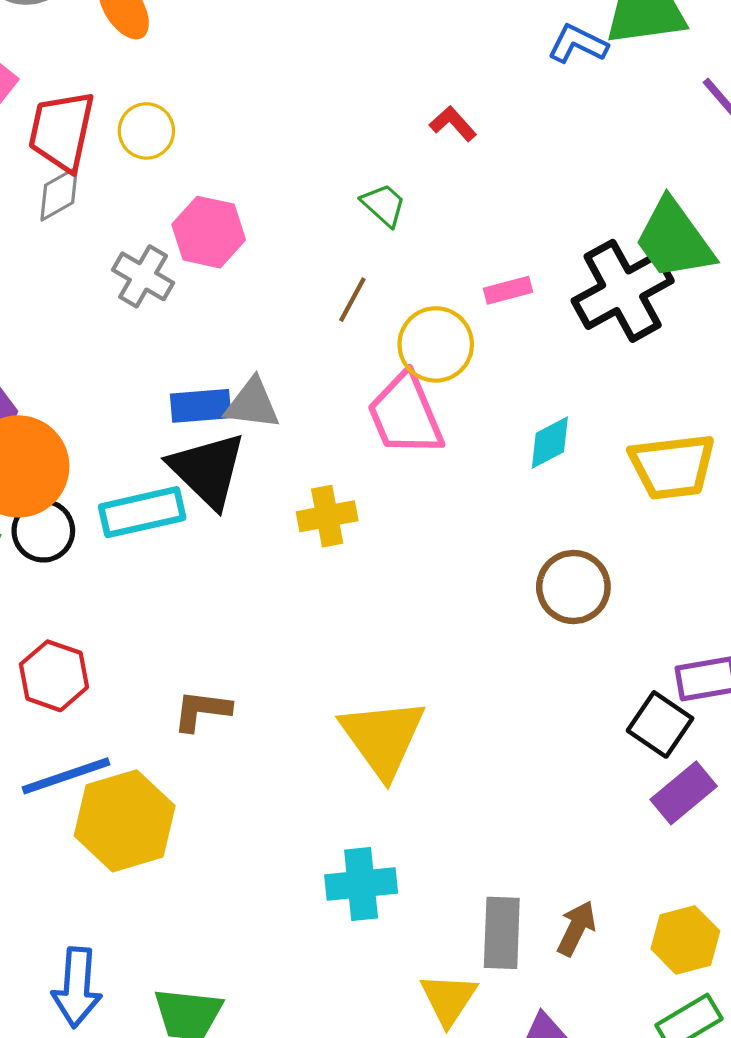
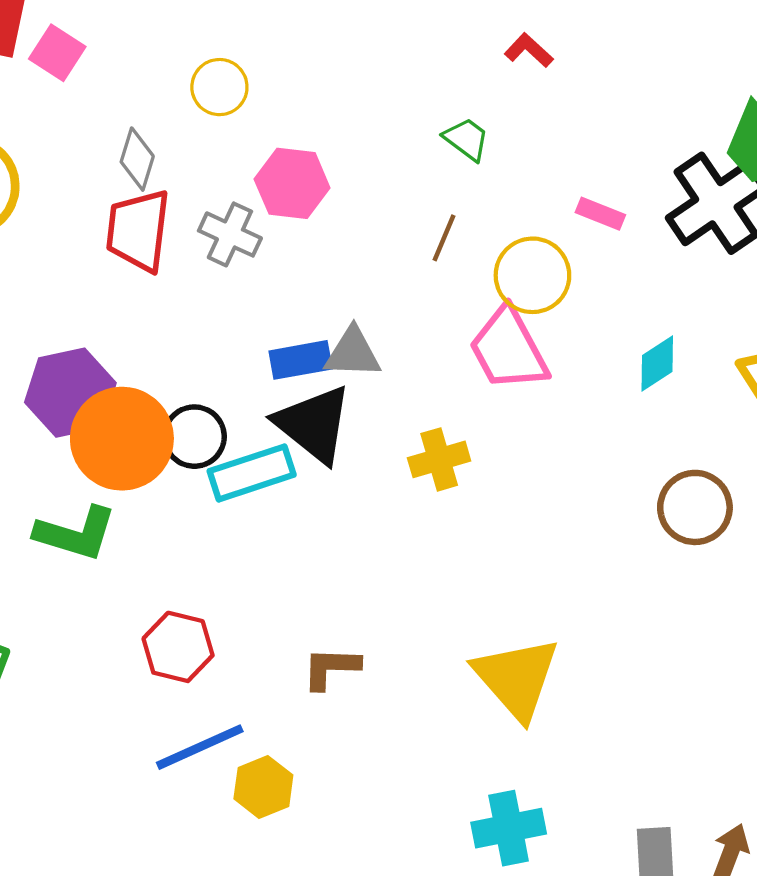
red trapezoid: (62, 131) -> (138, 230), moved
gray diamond: (59, 194) -> (137, 159), turned -38
pink rectangle: (508, 290) -> (600, 214), turned 42
black circle: (43, 531) -> (194, 437), moved
yellow hexagon: (125, 821) -> (263, 787), size x0.6

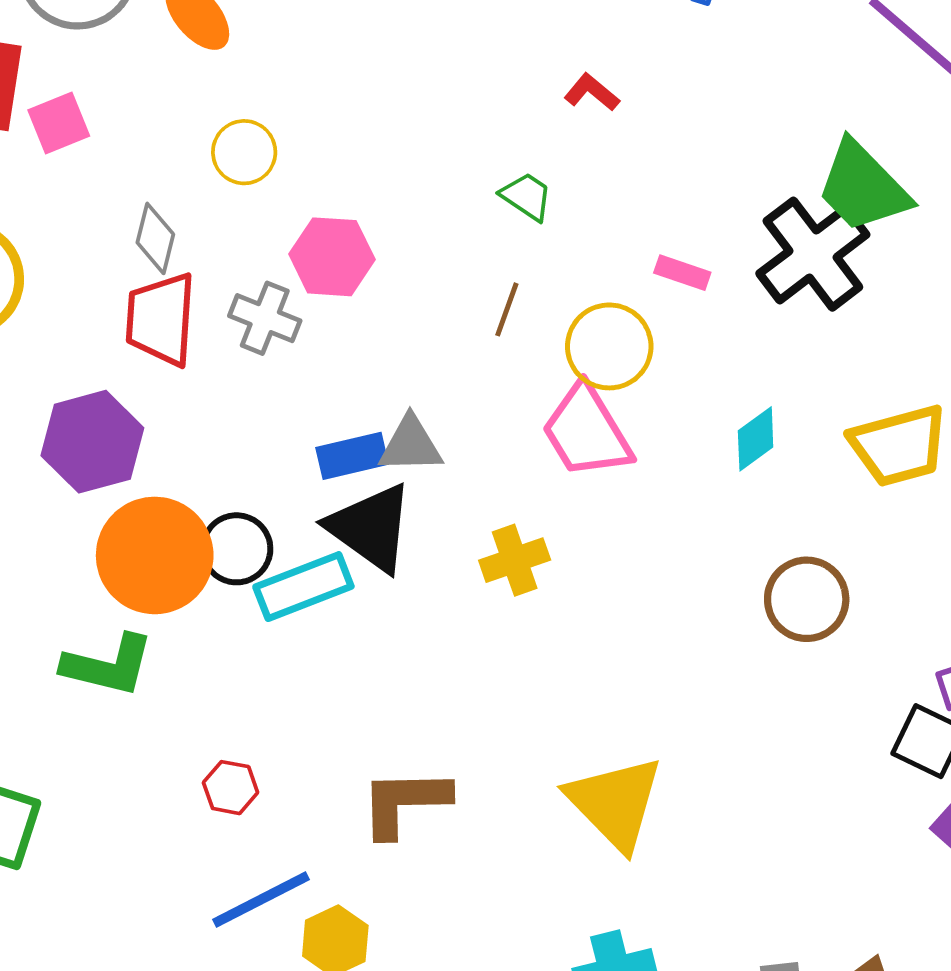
pink square: (57, 53) -> (59, 123), turned 38
purple hexagon: (70, 393) -> (92, 442), moved
red hexagon: (178, 647) -> (231, 788), size x0.7
brown L-shape: (331, 668) -> (405, 802), size x1.4

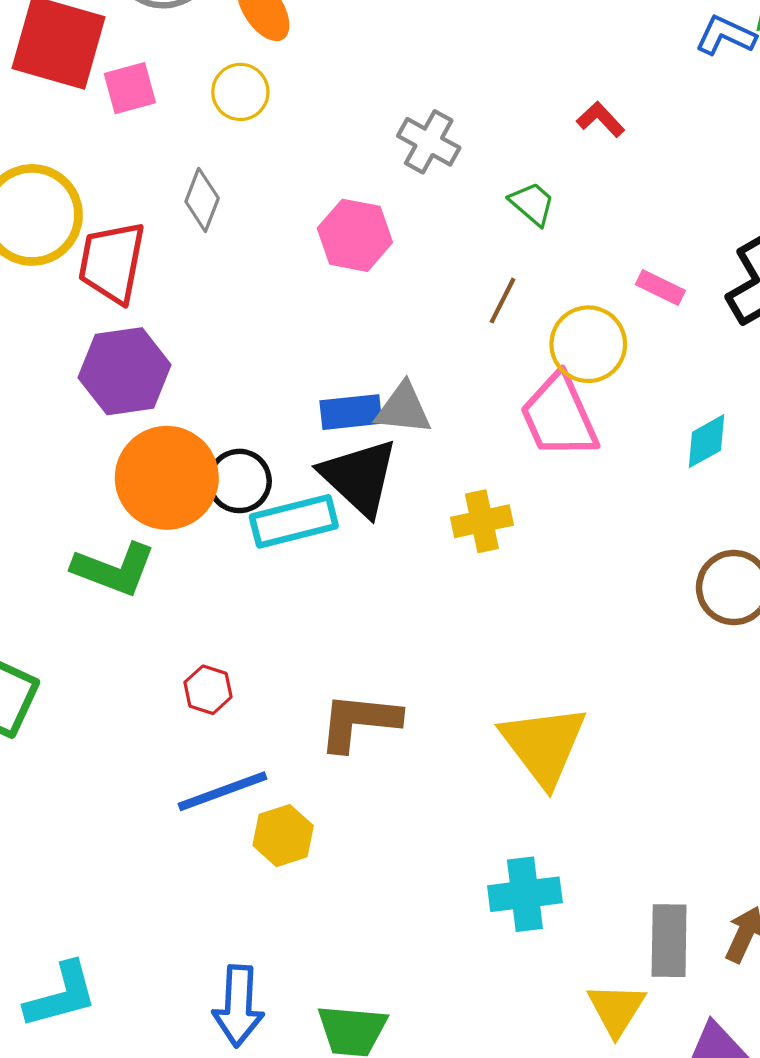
yellow circle: (244, 152) -> (240, 92), moved
gray cross: (265, 318) -> (429, 142), moved
red trapezoid: (161, 319) -> (112, 262), moved

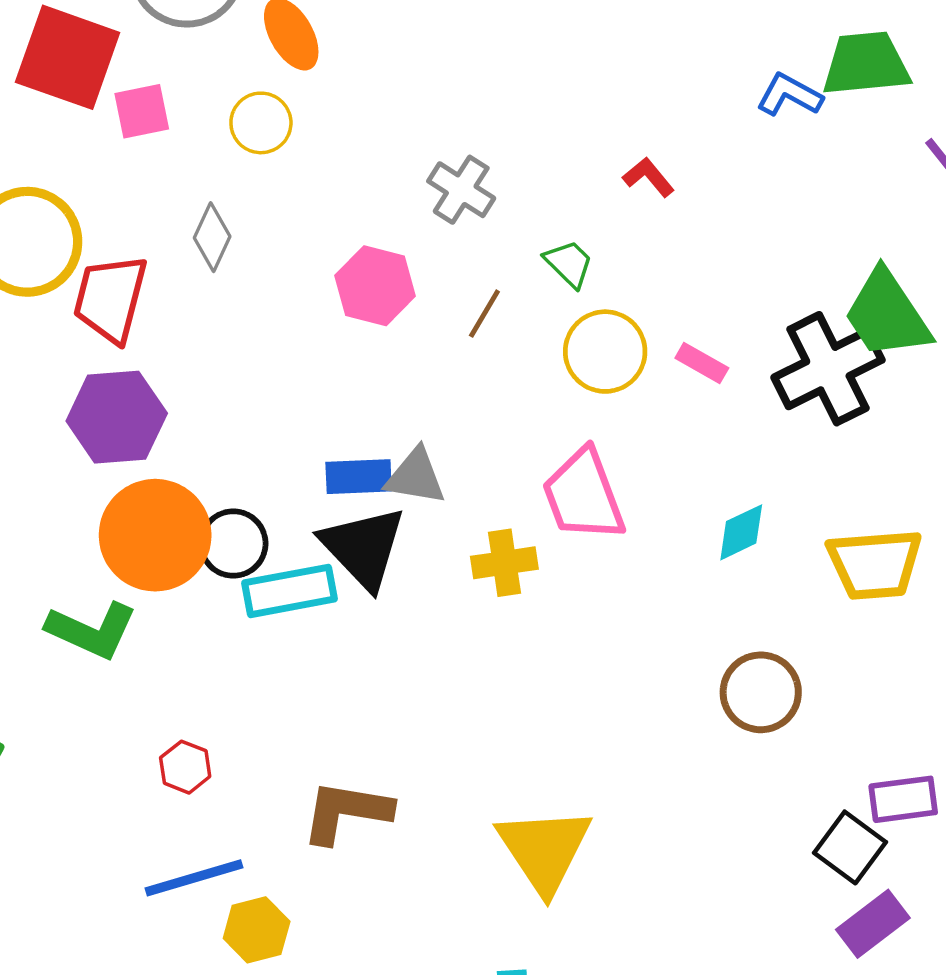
brown line: (503, 301) -> (484, 314), moved
yellow circle: (588, 344) -> (605, 352), moved
yellow cross: (482, 521) -> (504, 563), moved

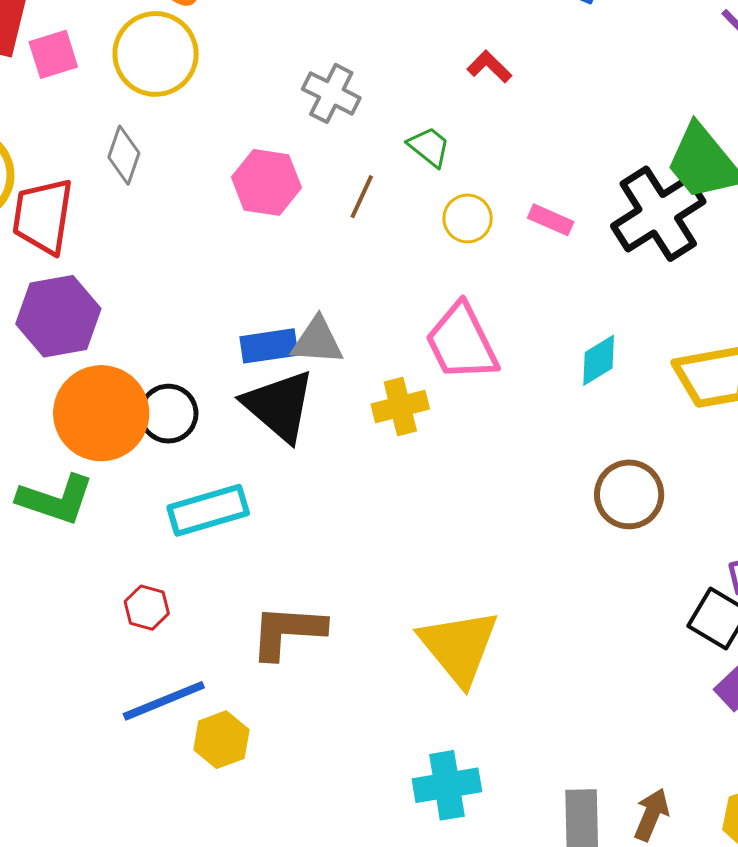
yellow circle: (261, 123) -> (156, 54), size x1.6
yellow circle: (605, 352) -> (468, 218), size x0.7
cyan rectangle: (290, 591) -> (208, 510), moved

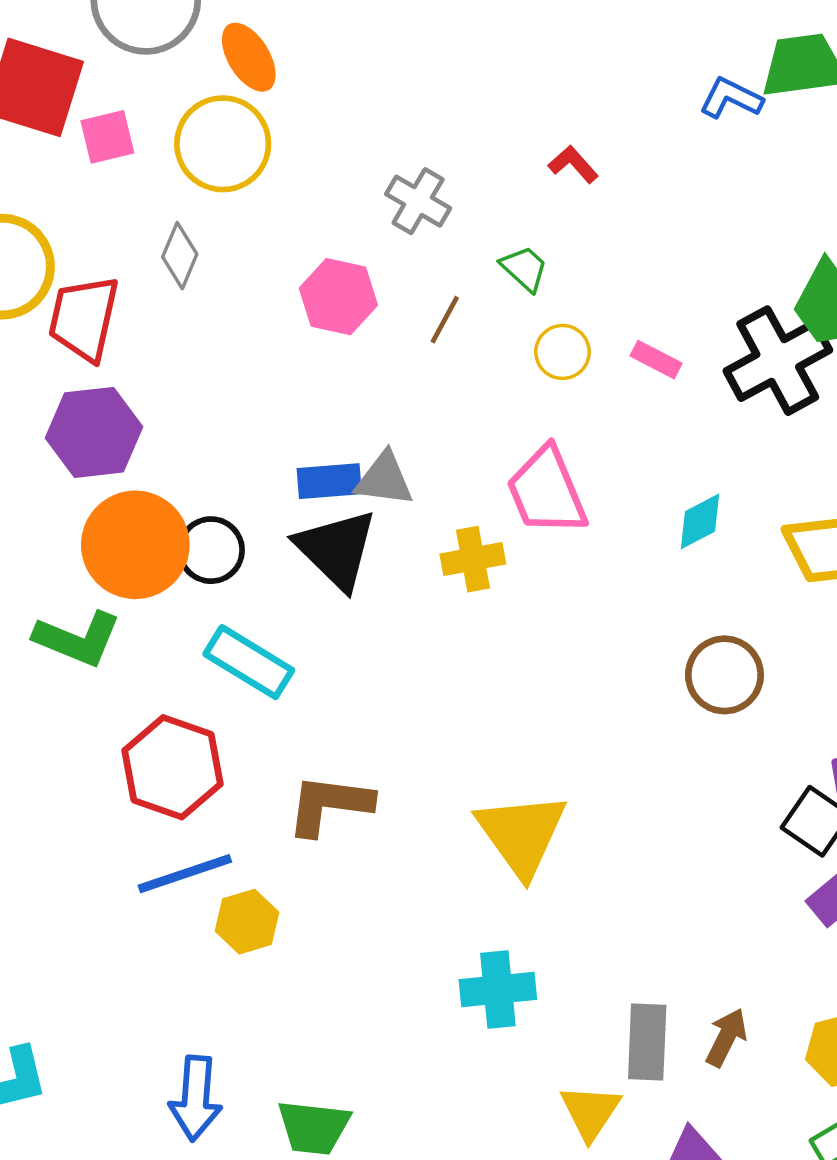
red L-shape: (489, 67) -> (573, 164), moved
cyan rectangle: (208, 510) -> (249, 662), turned 44
red hexagon: (147, 608) -> (172, 767), size x2.0

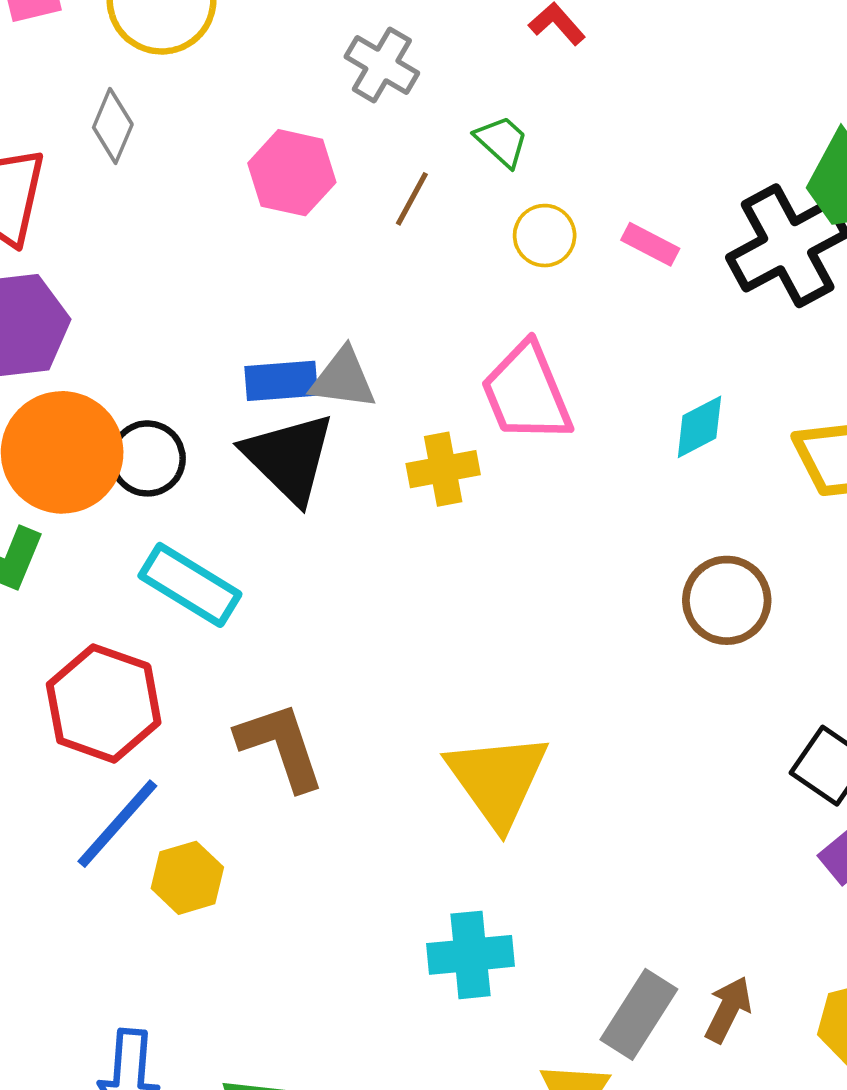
brown L-shape: (329, 805) -> (281, 746), turned 64
blue line: (185, 874) -> (117, 824), turned -30
gray rectangle: (647, 1042) -> (639, 1014), turned 30

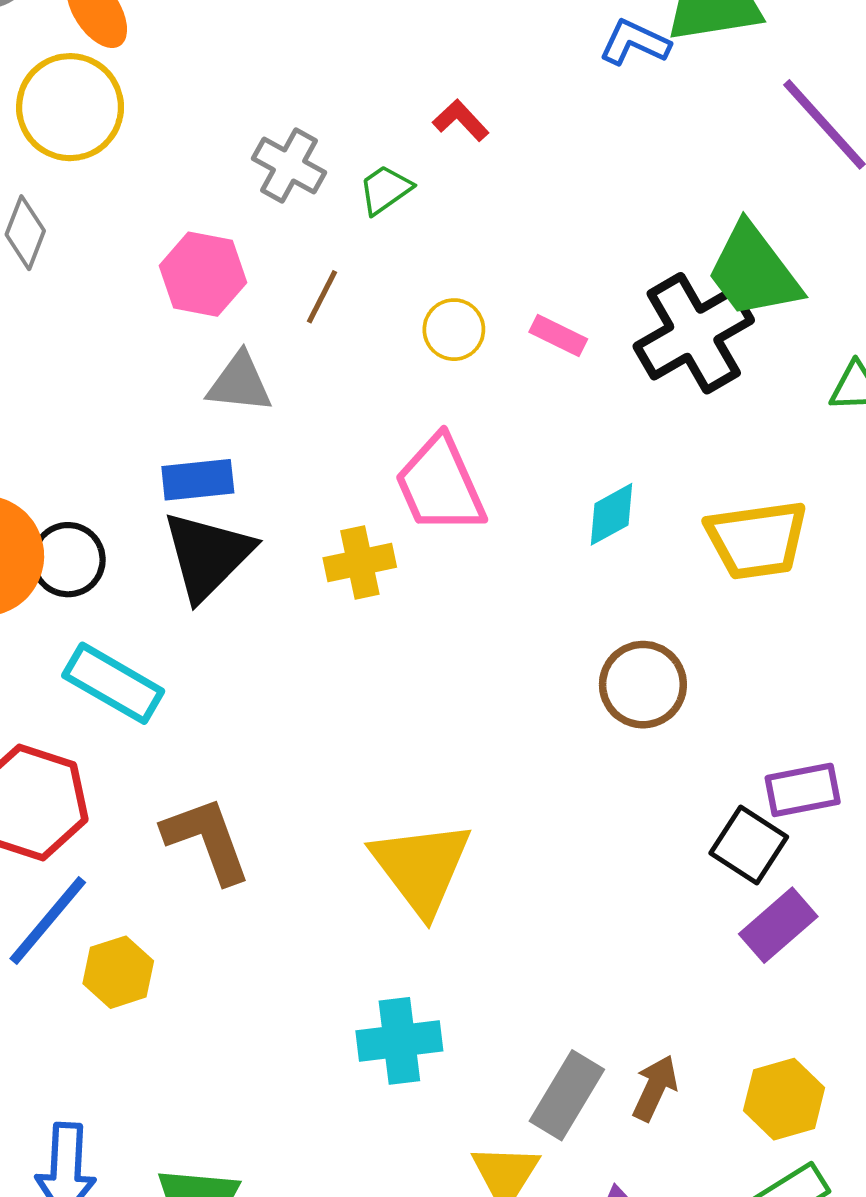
green trapezoid: (502, 141) -> (385, 190), moved, turned -76
gray triangle: (343, 379) -> (240, 383), moved
black triangle: (289, 458) -> (208, 555), turned 32

